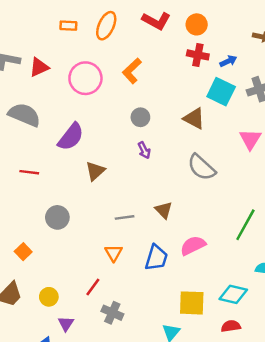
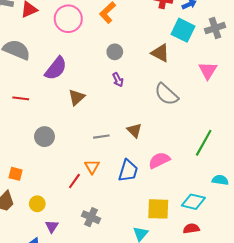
orange square: (23, 252) -> (16, 174), moved, turned -32
red line: (93, 287) -> (74, 181), moved

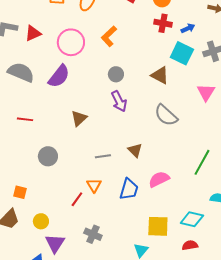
purple semicircle: (56, 68) -> (59, 76), moved
purple arrow: (118, 80) -> (119, 101), size x1.5
purple triangle: (52, 226) -> (55, 243), size x1.5

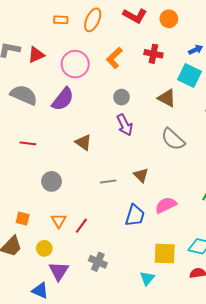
red cross: (163, 23) -> (153, 54), moved
brown triangle: (79, 118) -> (83, 142), turned -42
orange triangle: (94, 185) -> (59, 221), moved

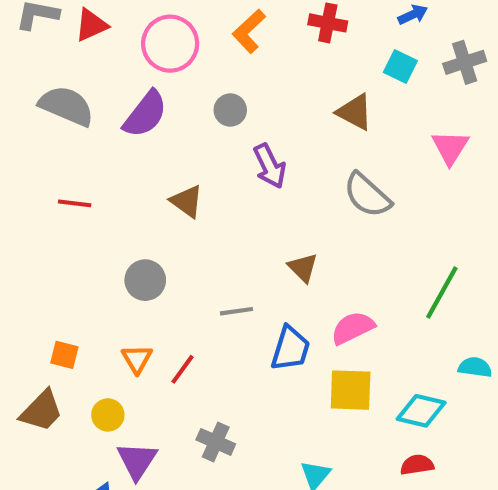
cyan square: (189, 75) -> (400, 66), size x0.7
gray circle: (122, 97) -> (230, 110), moved
gray circle: (52, 181) -> (145, 280), moved
gray line: (108, 181) -> (236, 311), moved
yellow square: (165, 254) -> (351, 390), moved

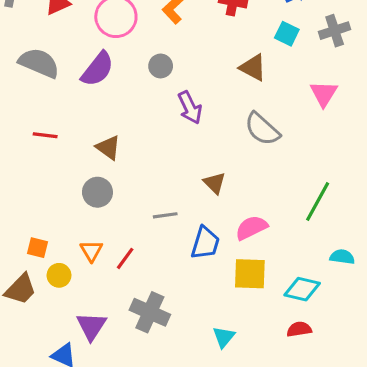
brown triangle: (187, 201) -> (108, 148), moved
yellow circle: (108, 415) -> (59, 275), moved
gray cross: (216, 442) -> (150, 312), size x1.4

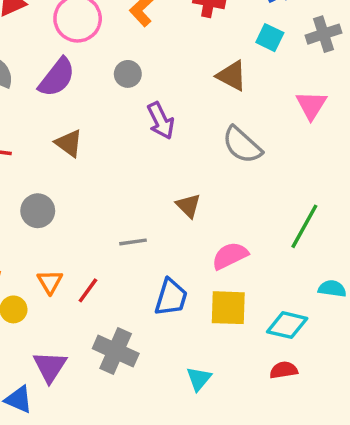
brown triangle: (108, 148) -> (69, 143), moved
gray circle: (97, 192) -> (38, 211), moved
blue trapezoid: (205, 243) -> (171, 297), moved

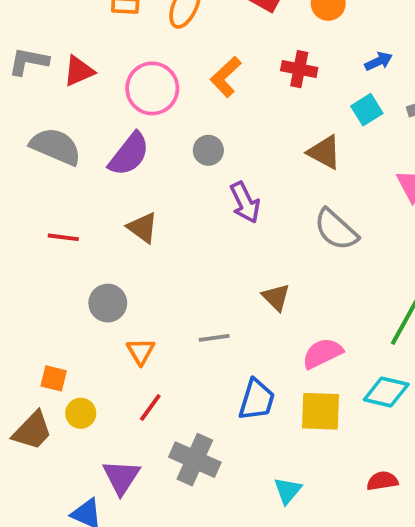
cyan square: (270, 38) -> (367, 110), turned 32
orange triangle: (50, 282) -> (141, 351), moved
red line: (88, 290) -> (150, 407), moved
cyan diamond: (287, 325) -> (386, 392), moved

